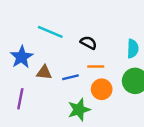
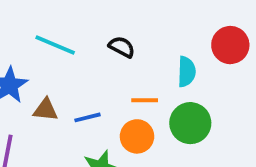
black semicircle: (88, 43) -> (122, 47), moved
orange line: (96, 67) -> (145, 100), moved

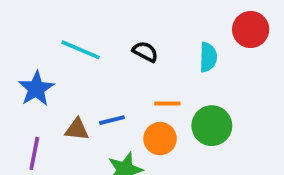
red circle: (230, 45) -> (251, 30), moved
cyan semicircle: (187, 72) -> (208, 57), moved
brown triangle: (46, 110) -> (77, 129), moved

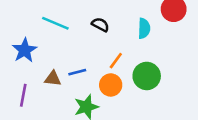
orange line: (167, 103) -> (116, 61), turned -54

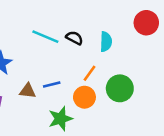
cyan line: (55, 23) -> (45, 37), moved
cyan semicircle: (144, 28) -> (106, 42), moved

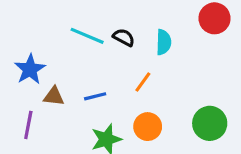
green circle: (120, 88) -> (210, 123), moved
brown triangle: (28, 91) -> (54, 96), moved
orange circle: (84, 97) -> (148, 127), moved

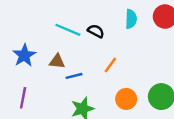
cyan semicircle: (164, 42) -> (131, 19), moved
brown triangle: (54, 96) -> (57, 61), moved
orange circle: (148, 127) -> (126, 99), moved

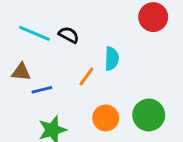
cyan semicircle: (131, 19) -> (112, 59), moved

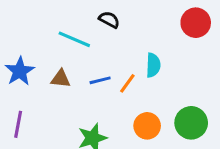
black semicircle: (69, 35) -> (109, 20), moved
blue line: (42, 90) -> (100, 80), moved

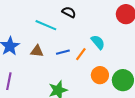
cyan semicircle: (153, 65) -> (98, 42), turned -42
orange circle: (147, 126) -> (100, 75), moved

